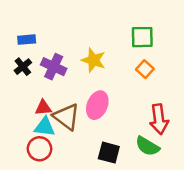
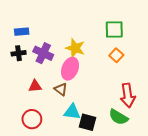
black cross: (23, 67) -> (19, 53), turned 32
pink ellipse: (97, 105) -> (70, 69), moved
brown triangle: (66, 117) -> (61, 89), moved, size x0.6
cyan triangle: (45, 127) -> (72, 112), moved

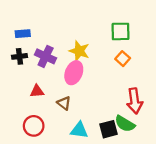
brown triangle: (61, 89) -> (64, 103), moved
cyan triangle: (72, 112) -> (79, 130), moved
black square: (88, 122) -> (109, 129), moved, turned -30

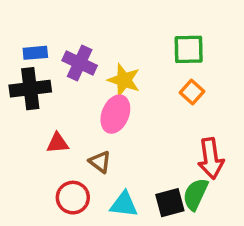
black cross: (20, 56) -> (30, 89), size x1.6
purple cross: (46, 56) -> (80, 63), moved
green semicircle: (125, 124) -> (195, 194), turned 84
red circle: (34, 126) -> (73, 198), moved

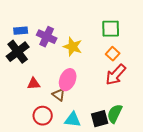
black cross: (30, 89) -> (18, 52), turned -30
pink ellipse: (115, 114) -> (68, 80), moved
red arrow: (211, 158) -> (116, 75), moved, turned 50

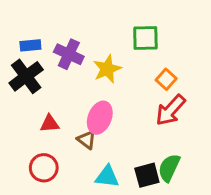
green square: (111, 29) -> (145, 38), moved
yellow star: (73, 47) -> (107, 69), turned 30
red circle: (43, 116) -> (44, 168), moved

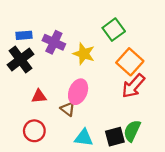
green square: (145, 38) -> (114, 30), turned -35
yellow star: (107, 69) -> (84, 54), turned -30
orange square: (166, 79) -> (130, 62), size x1.6

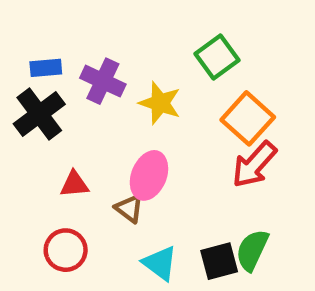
cyan triangle: (84, 138) -> (160, 263), turned 30

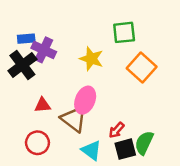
green square: (217, 57) -> (124, 32), turned 30
purple cross: (103, 81) -> (44, 50), moved
red arrow: (254, 164) -> (116, 130), moved, size x0.6
brown triangle: (129, 208) -> (74, 119), size x1.6

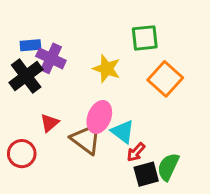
red triangle: (42, 105) -> (50, 123), turned -36
red circle: (37, 143) -> (22, 154), moved
cyan triangle: (91, 150) -> (123, 132), moved

